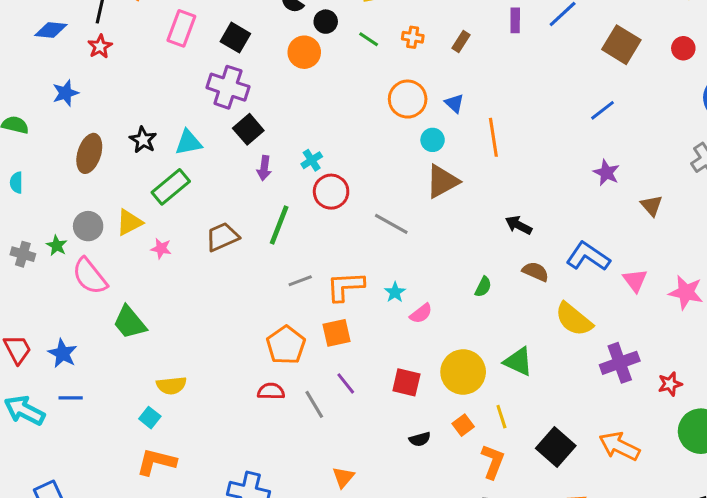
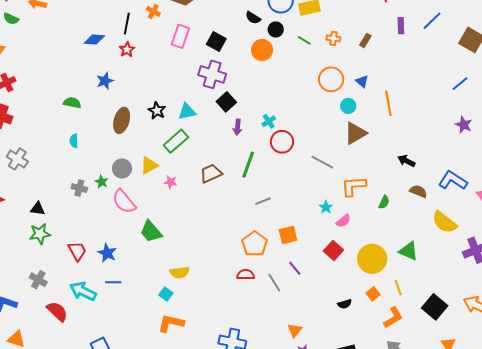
orange L-shape: (345, 286) -> (354, 186), moved
red square: (406, 382) -> (333, 251), moved, turned 30
orange L-shape: (493, 462) -> (393, 318), turned 40

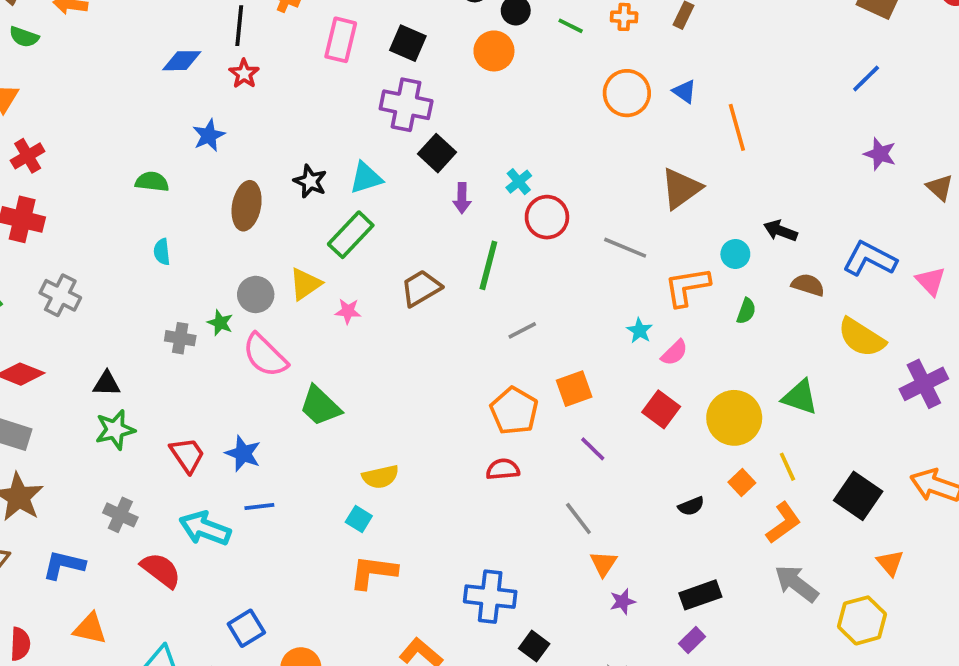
cyan circle: (348, 106) -> (735, 254), moved
gray line: (274, 283) -> (578, 519), moved

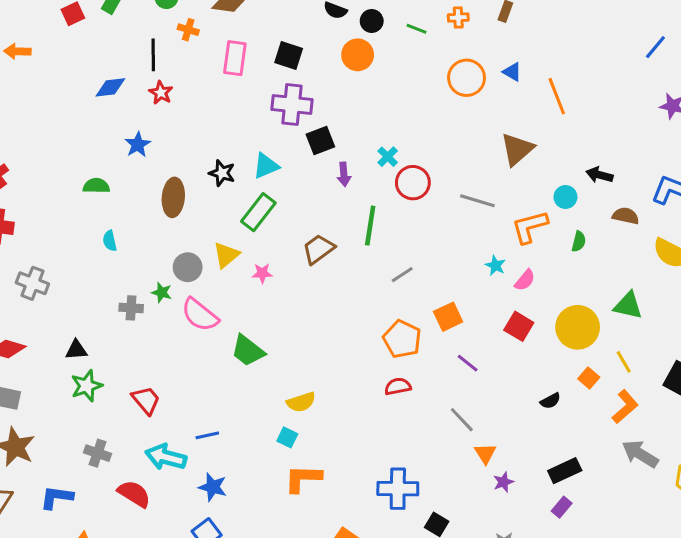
black square: (437, 153) -> (320, 141), turned 32
blue star: (243, 453) -> (213, 487), moved

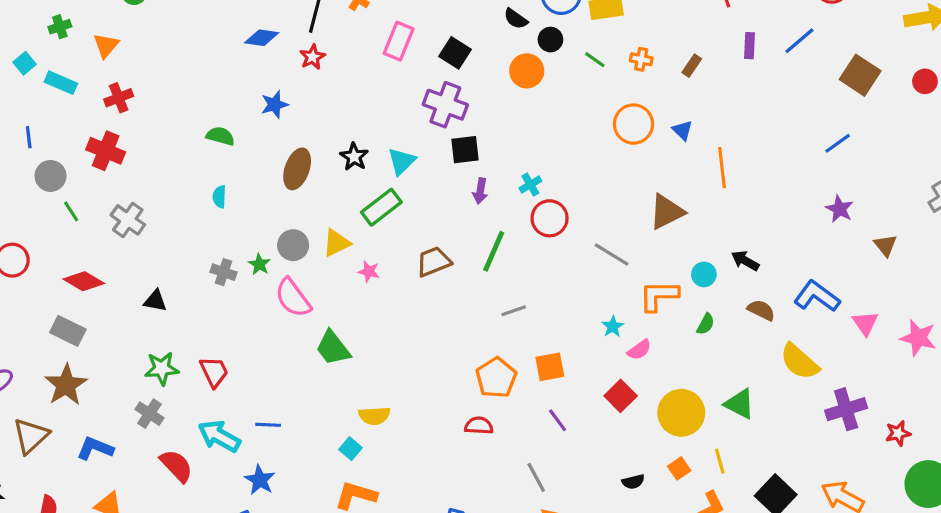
cyan triangle: (266, 166) -> (402, 161), turned -36
green star: (87, 386) -> (162, 368), moved

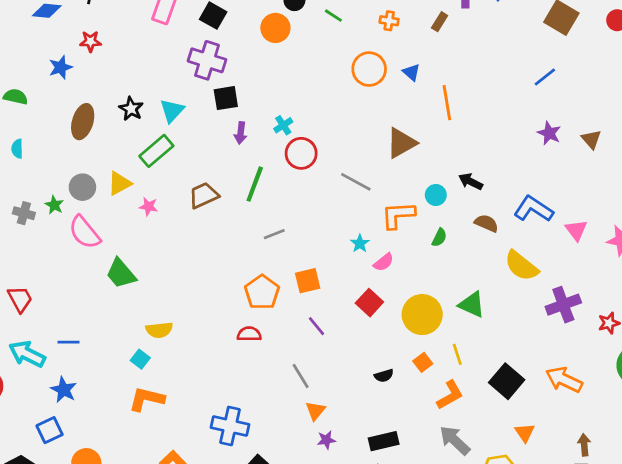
red star: (312, 57) -> (90, 41), moved, turned 30
orange cross: (641, 59) -> (389, 21), moved
brown rectangle: (692, 66) -> (440, 22), moved
brown triangle: (885, 245) -> (591, 139), moved

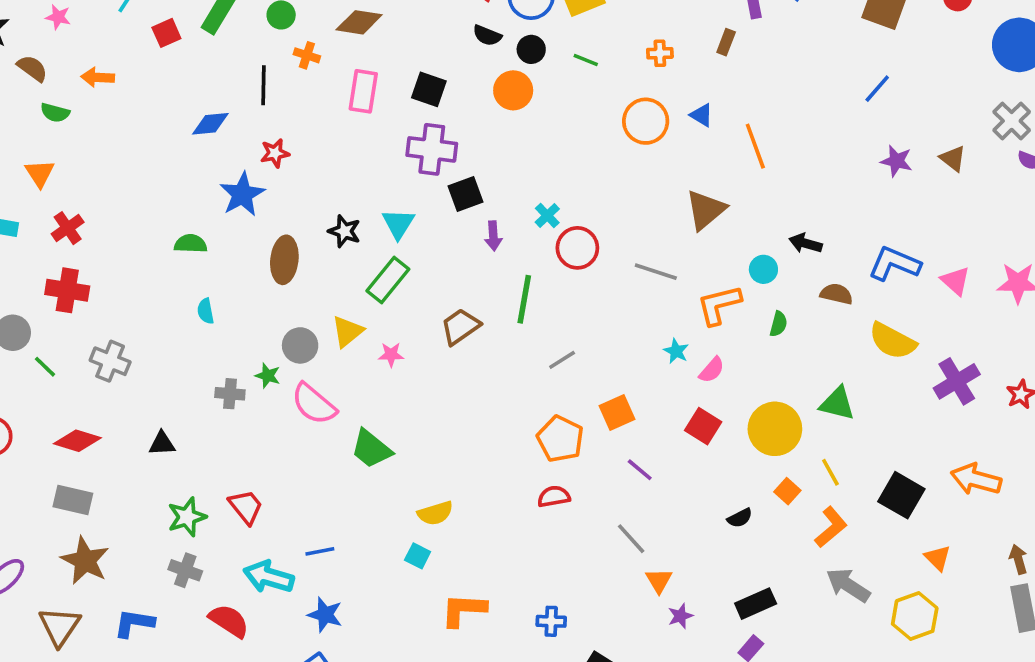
blue star: (61, 67) -> (242, 194), size x1.4
orange L-shape: (147, 399) -> (464, 610), moved
blue cross: (230, 426) -> (551, 621), size x0.6

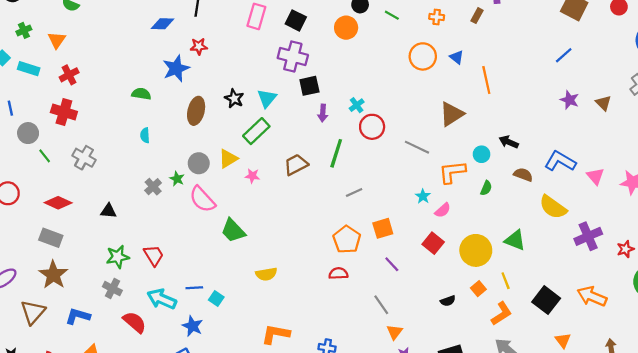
gray cross: (230, 394) -> (153, 187), turned 35
cyan square: (418, 556) -> (216, 299), moved

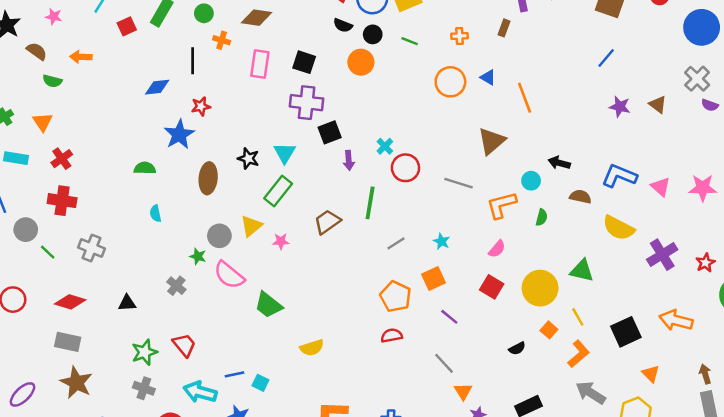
gray cross: (153, 187) -> (176, 286), moved
cyan star: (423, 196) -> (441, 241), moved
black square: (546, 300) -> (626, 332), turned 36

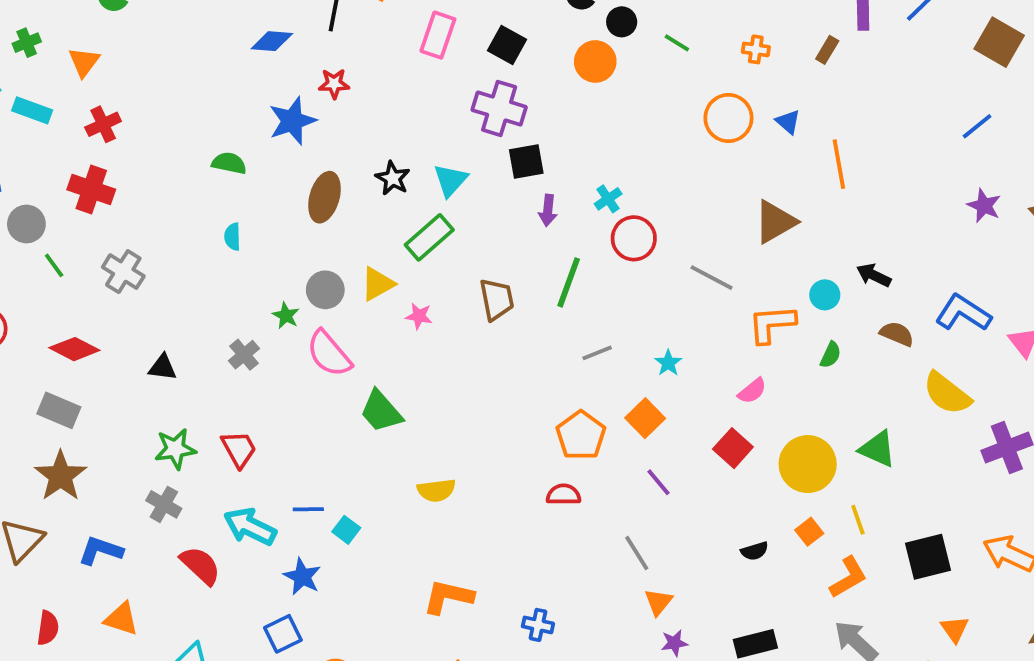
brown trapezoid: (327, 222) -> (497, 299), turned 104
orange square: (434, 278) -> (645, 418), turned -30

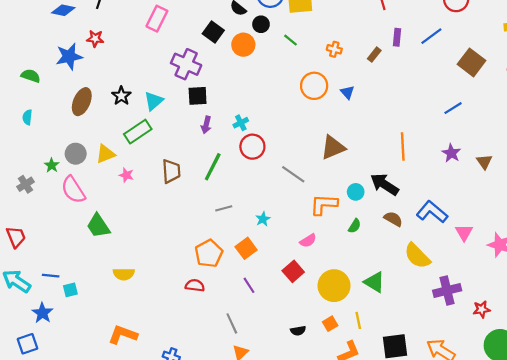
black square: (507, 45) -> (213, 32), moved
orange line: (839, 164) -> (403, 146), moved
black arrow: (874, 275) -> (384, 184), size x1.5
cyan square: (346, 530) -> (70, 290), turned 32

